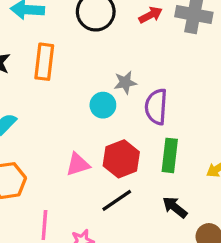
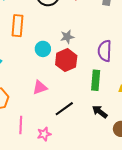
cyan circle: (103, 105) -> (43, 49), moved
purple semicircle: (156, 107) -> (105, 51), moved
red hexagon: (121, 159) -> (66, 60), moved

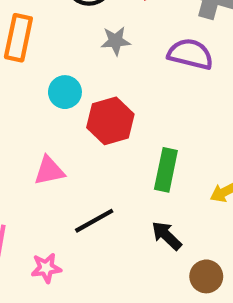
gray star: (67, 37) -> (116, 41), moved
purple semicircle: (105, 51) -> (190, 54), moved, turned 95

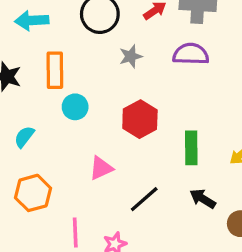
cyan circle: (65, 92) -> (75, 107), moved

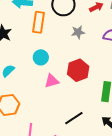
orange rectangle: (55, 70) -> (39, 22), moved
pink triangle: (101, 168) -> (52, 81), moved

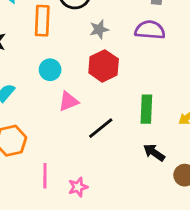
red hexagon: (78, 70) -> (104, 66), moved
black line: (74, 118) -> (101, 128), moved

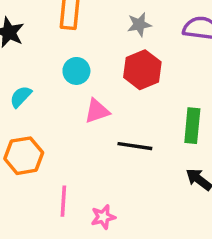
black line: (101, 128) -> (135, 146), turned 44

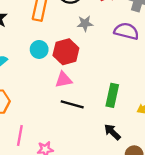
red hexagon: (142, 70) -> (66, 52), moved
pink triangle: (97, 111) -> (64, 80), moved

